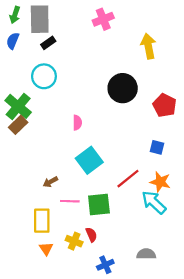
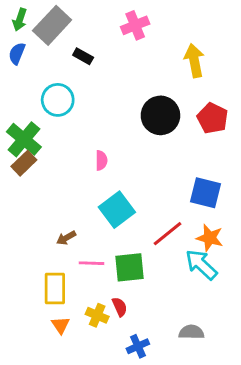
gray rectangle: (40, 19) -> (52, 25), turned 44
black rectangle: (48, 43) -> (83, 56), moved, turned 64
red pentagon: (165, 105) -> (213, 118), moved
blue square: (157, 147) -> (206, 193), size x1.6

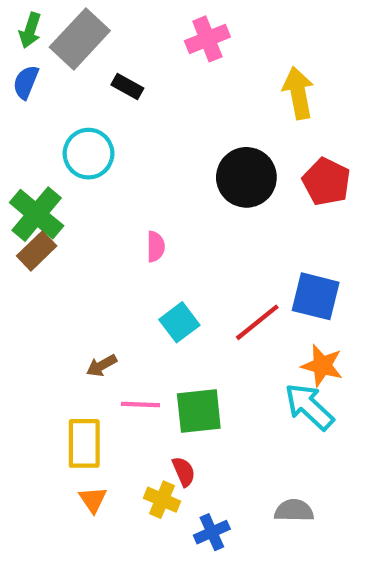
cyan square: (117, 210) -> (179, 322), size x0.7
red line: (167, 234) -> (257, 322), moved
yellow cross: (97, 315) -> (162, 500), moved

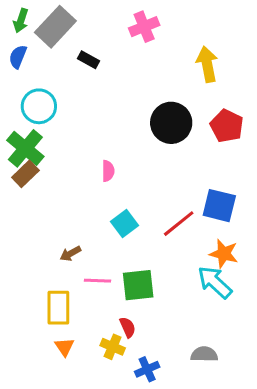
cyan circle: (89, 154) -> (39, 106), moved

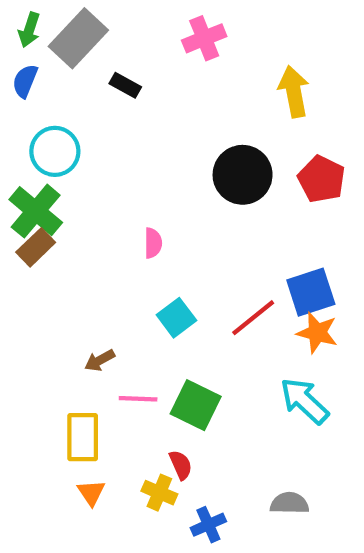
blue square: (219, 206) -> (311, 292), turned -32
orange star: (224, 254) -> (317, 333), moved
green square: (138, 285) -> (196, 405), turned 32

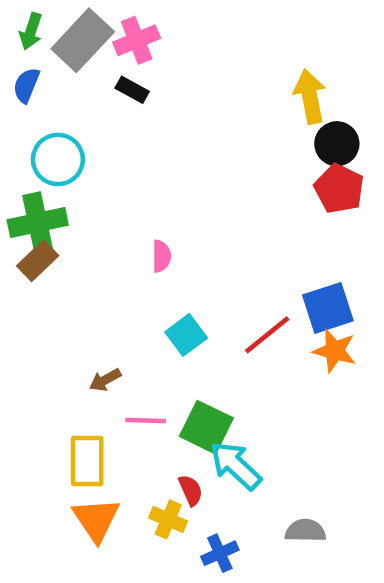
pink cross: (204, 38) -> (137, 40), moved
black circle: (243, 175) -> (337, 144), moved, size x0.7
green cross: (36, 211) -> (38, 222), turned 38
cyan arrow: (304, 401) -> (236, 465), moved
orange triangle: (91, 493) -> (96, 519), size x1.6

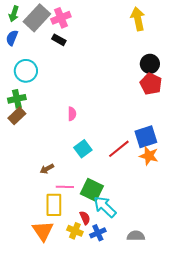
yellow arrow: (310, 96) -> (138, 19), moved
green cross: (38, 222) -> (17, 99), size x0.7
yellow rectangle: (87, 461) -> (54, 205), moved
blue cross: (220, 553) -> (98, 233), moved

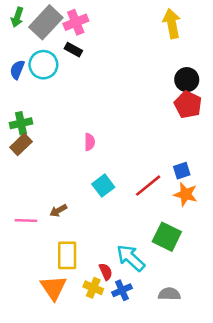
blue semicircle: (12, 38) -> (17, 70), moved
cyan circle: (26, 71) -> (43, 65), moved
blue square: (146, 137) -> (182, 171), size x0.6
pink line: (65, 187) -> (26, 220), moved
green square: (92, 190) -> (167, 237), moved

